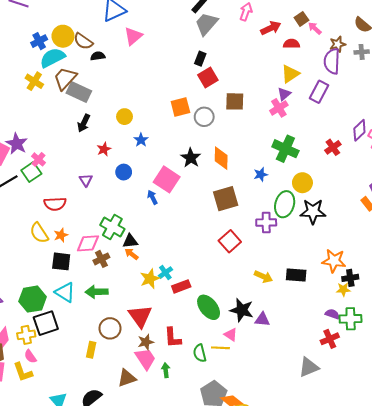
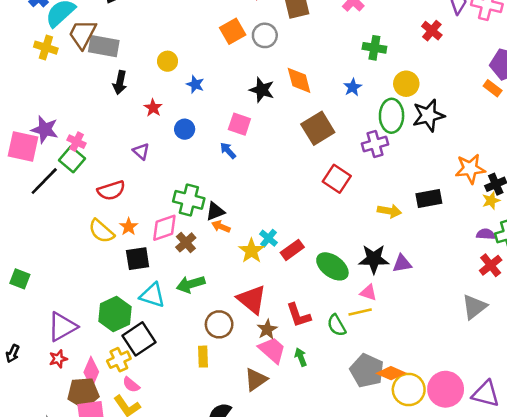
green cross: (285, 149) -> (374, 48), size x0.7
pink square: (167, 179) -> (239, 124), size x0.7

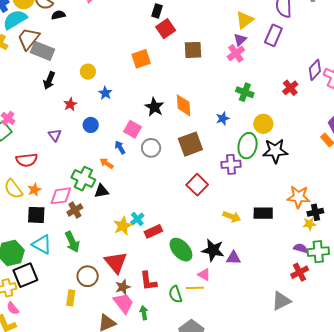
gray circle: (265, 35) -> (151, 148), moved
orange arrow: (221, 227) -> (107, 163), moved
green arrow: (191, 284) -> (72, 242), turned -110

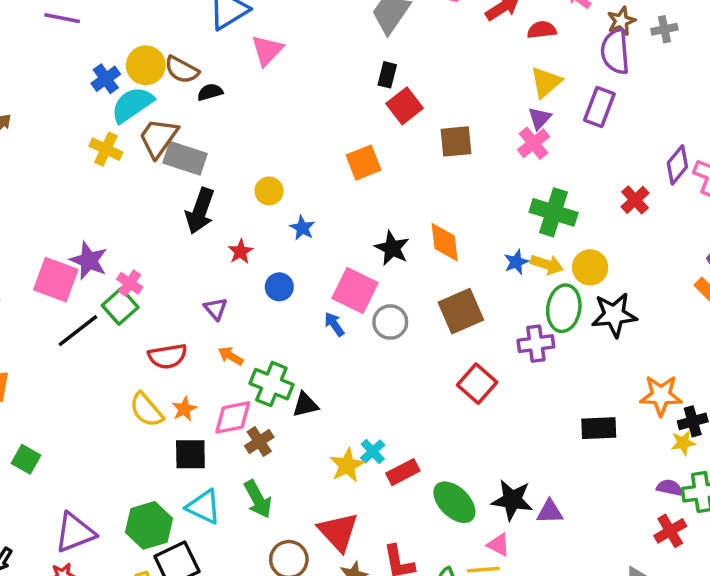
black arrow: (49, 80) -> (200, 211), size x1.4
green cross: (245, 92) -> (554, 212), size x1.4
pink square: (132, 129) -> (355, 290), size x1.4
orange arrow: (107, 163) -> (231, 356), moved
yellow arrow: (232, 217) -> (547, 265), moved

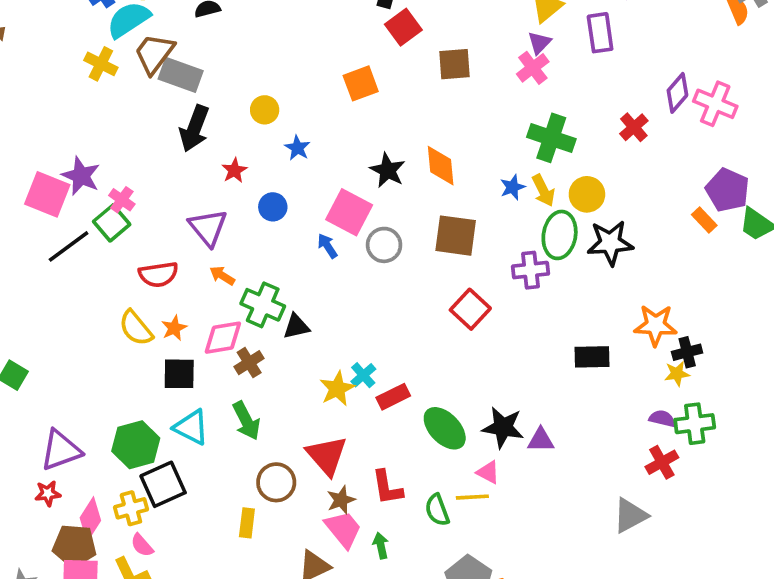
purple rectangle: (599, 107) -> (600, 33), turned -30
yellow arrow: (547, 265) -> (543, 190), turned 44
purple triangle: (216, 309) -> (208, 228), size x1.6
brown square: (461, 311) -> (456, 236), turned 30

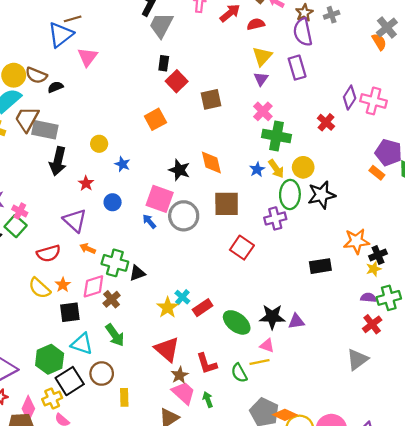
pink cross: (533, 68) -> (263, 111), moved
gray circle: (384, 245) -> (184, 216), size x1.4
brown circle: (276, 482) -> (102, 374), moved

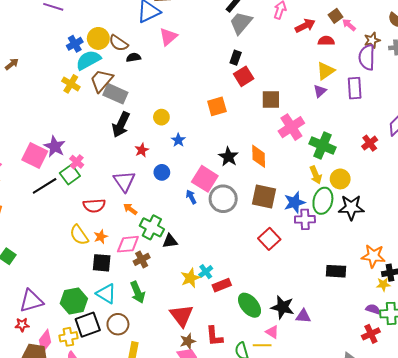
pink cross: (263, 111) -> (291, 127), moved, size x1.4
blue star: (257, 169) -> (295, 202), moved, size x1.5

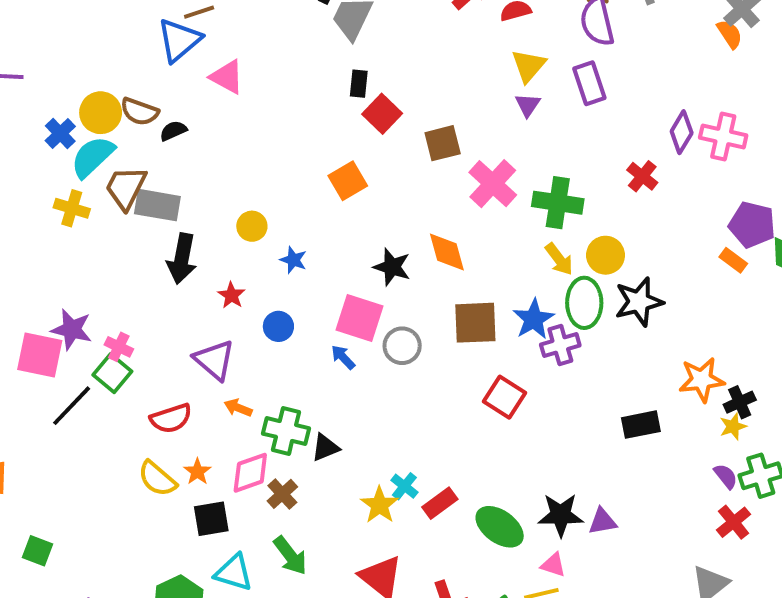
pink triangle: (168, 37) -> (227, 77), turned -36
gray circle: (223, 199) -> (402, 346), size x0.7
purple semicircle: (373, 309) -> (726, 476), turned 48

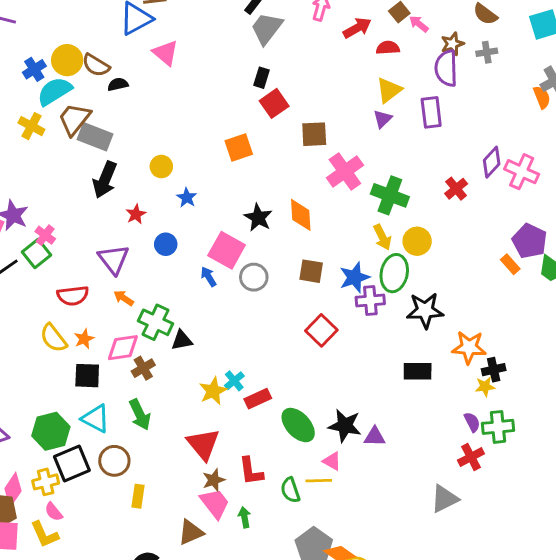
black star: (639, 302) -> (425, 310), moved
brown square: (475, 323) -> (311, 271), size x0.7

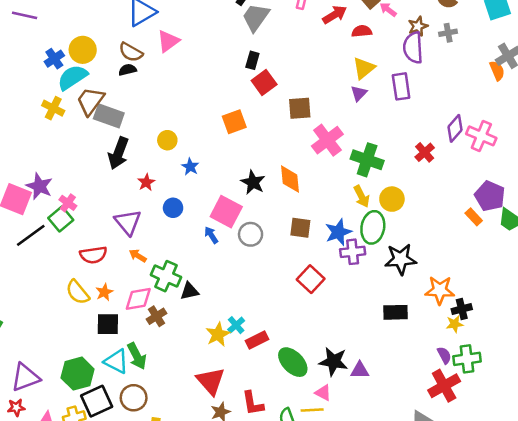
pink triangle: (165, 53) -> (168, 41), turned 45
brown semicircle: (96, 65) -> (131, 52), moved
green arrow: (140, 415) -> (137, 356), moved
red cross: (471, 457) -> (444, 386), size x1.4

